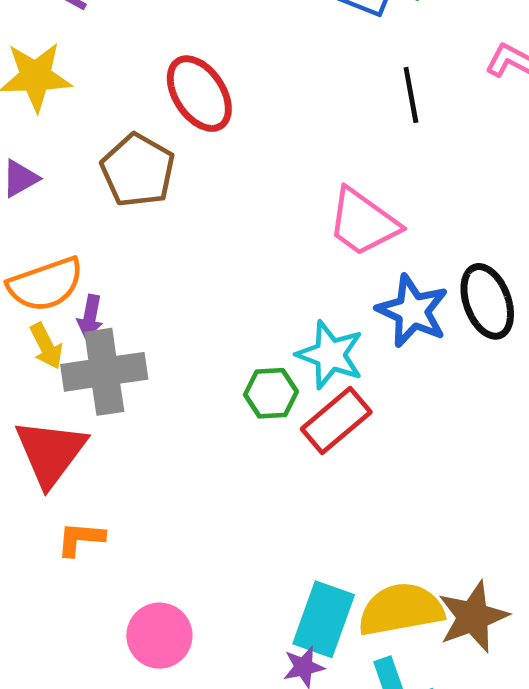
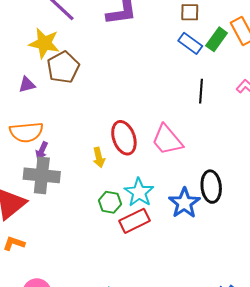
red ellipse: (199, 94) -> (124, 138), moved
brown pentagon: (138, 170) -> (63, 67), moved
blue star: (412, 311) -> (184, 203), moved
yellow arrow: (46, 346) -> (99, 157), moved

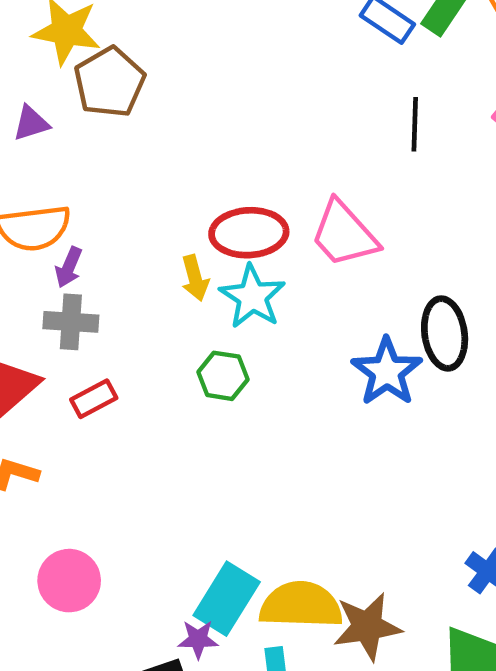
red ellipse: (124, 138) -> (249, 233), turned -72
gray cross: (42, 175) -> (71, 322), size x0.7
cyan star: (139, 192) -> (252, 297), moved
red rectangle: (135, 221) -> (94, 399), moved, size x0.7

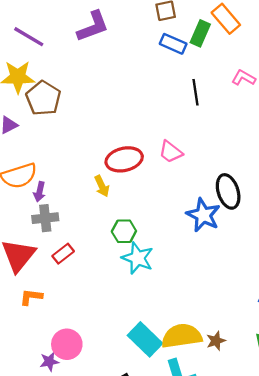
pink trapezoid: (344, 234) -> (171, 152), size x0.7
cyan star: (252, 297) -> (138, 258), moved
cyan rectangle: (227, 599) -> (145, 339), turned -68
brown star: (367, 627) -> (216, 341), size x0.6
purple star: (198, 639) -> (49, 362), moved

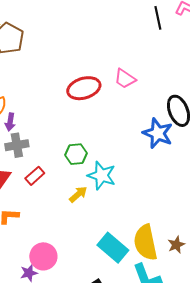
black line: (195, 92) -> (158, 18), moved
yellow arrow: (102, 186) -> (78, 194), moved, turned -102
green hexagon: (124, 231) -> (76, 154), moved
yellow semicircle: (182, 336) -> (145, 242), turned -90

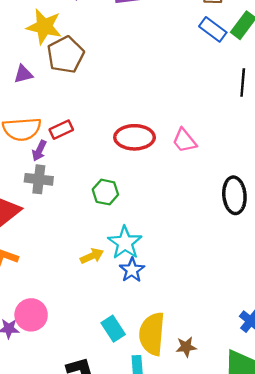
blue star: (158, 133) -> (132, 270), moved, size x0.7
green hexagon: (76, 154) -> (105, 192), moved
red rectangle: (35, 176) -> (61, 130), moved
cyan rectangle: (113, 248) -> (113, 329), size x0.7

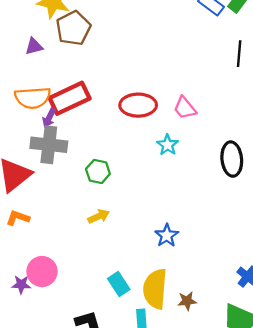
red rectangle: (61, 130) -> (70, 98), size x1.8
gray cross: (39, 179) -> (49, 145), size x1.4
green hexagon: (105, 192) -> (98, 171), moved
cyan star: (125, 243) -> (168, 145), moved, size x0.7
blue star: (132, 270) -> (167, 236), moved

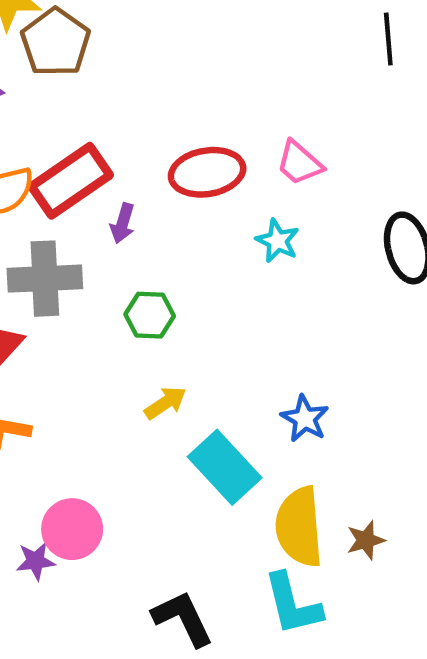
purple arrow: (49, 118) -> (123, 223), moved
cyan rectangle: (119, 284) -> (225, 467), moved, size x1.5

